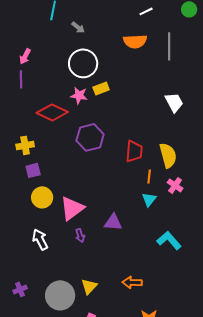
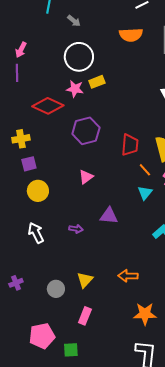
orange line: (149, 176) -> (145, 170), turned -48
pink triangle: (72, 208) -> (86, 177), moved, size x0.6
purple arrow: (80, 235) -> (76, 229), turned -64
gray circle: (60, 295) -> (56, 289), size x0.6

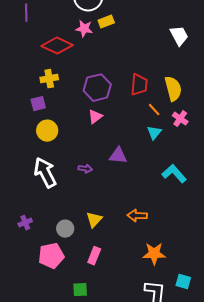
purple hexagon: (86, 131) -> (97, 88), moved
yellow cross: (21, 139) -> (49, 79), moved
white arrow: (36, 233) -> (45, 173), size x1.4
pink pentagon: (42, 336) -> (51, 256), moved

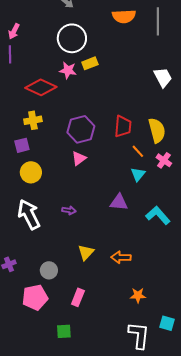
purple triangle: (118, 156) -> (119, 202), moved
yellow triangle: (94, 220) -> (86, 252), moved
orange star: (154, 254) -> (138, 295), size x0.7

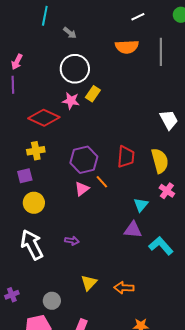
yellow rectangle: (90, 63) -> (93, 94), turned -35
white trapezoid: (163, 77) -> (169, 120), moved
orange line: (138, 151) -> (102, 182), moved
purple triangle: (119, 202) -> (133, 230), moved

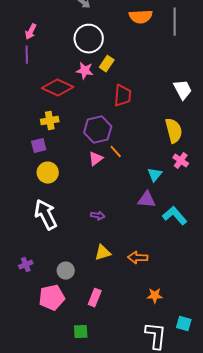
red trapezoid: (126, 157) -> (123, 96), moved
purple arrow: (72, 241) -> (98, 216), moved
yellow triangle: (89, 283) -> (103, 253), turned 30

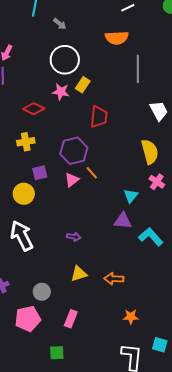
gray line: (175, 22) -> (138, 69), moved
red diamond: (58, 88) -> (34, 109), size x0.7
purple square: (39, 146) -> (40, 173), moved

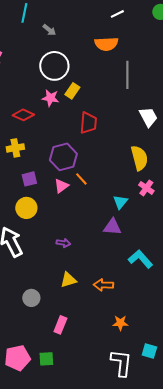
yellow circle: (24, 194) -> (26, 208), moved
cyan L-shape: (151, 237) -> (140, 259), moved
pink pentagon: (28, 319) -> (17, 358), moved

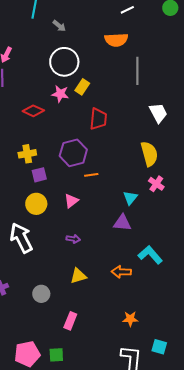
yellow cross: (15, 148) -> (27, 154), moved
orange line: (81, 179) -> (91, 175), turned -56
pink triangle: (61, 186) -> (71, 201), moved
orange arrow: (103, 285) -> (121, 272), moved

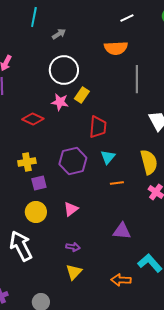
gray arrow: (59, 26) -> (59, 34), turned -72
orange line: (91, 175) -> (117, 183), moved
cyan triangle: (130, 198) -> (108, 157), moved
yellow triangle: (78, 276) -> (74, 272), moved, turned -30

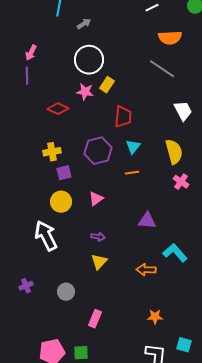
orange semicircle: (116, 48) -> (170, 38), moved
gray line: (137, 79) -> (162, 69), turned -56
orange line: (117, 183) -> (132, 173), moved

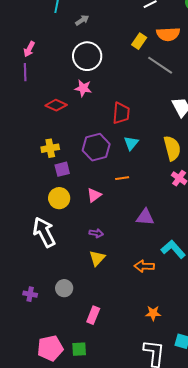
yellow rectangle: (107, 85) -> (139, 41), moved
orange line: (132, 173) -> (122, 178), moved
purple cross: (26, 286) -> (30, 294), moved, turned 32

